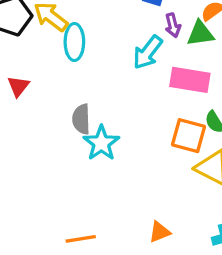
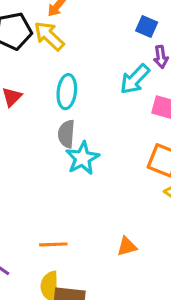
cyan ellipse: (74, 42) -> (67, 92), moved

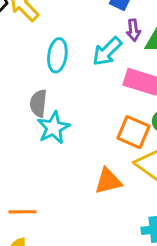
cyan ellipse: (67, 92) -> (57, 55), moved
orange triangle: (127, 246) -> (108, 181), moved, size x1.4

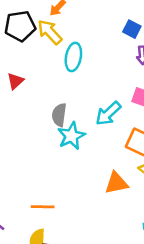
cyan arrow: (107, 51) -> (108, 114), moved
cyan ellipse: (57, 55) -> (73, 57), moved

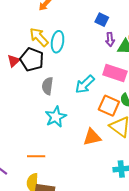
black pentagon: (20, 26) -> (32, 59), moved, turned 30
yellow arrow: (50, 32) -> (39, 37), moved
cyan star: (71, 136) -> (56, 117), moved

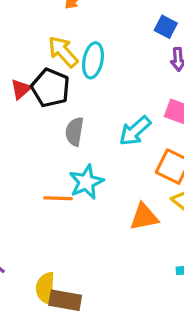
orange line: (36, 156) -> (58, 198), moved

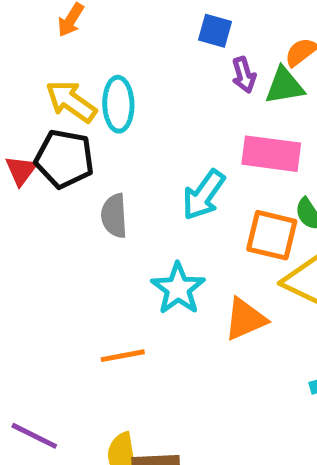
cyan star: (86, 182) -> (178, 289), moved
orange line: (58, 198) -> (123, 356), moved

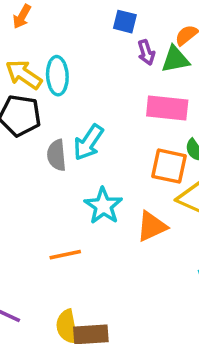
cyan arrow: (204, 195) -> (88, 142), moved

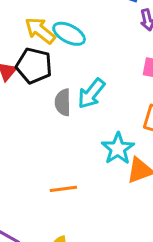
cyan ellipse: (57, 76) -> (69, 34), turned -64
cyan star: (103, 206) -> (118, 149), moved

